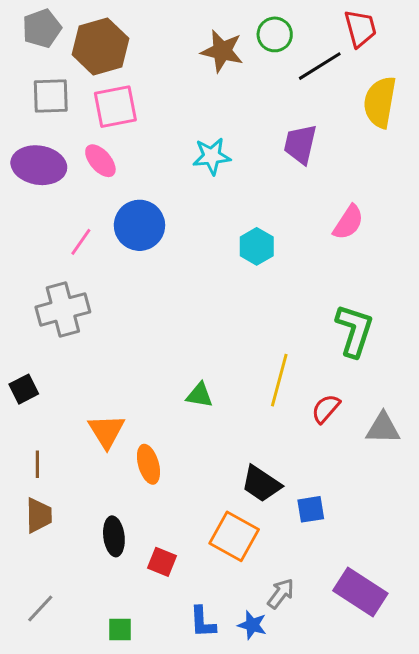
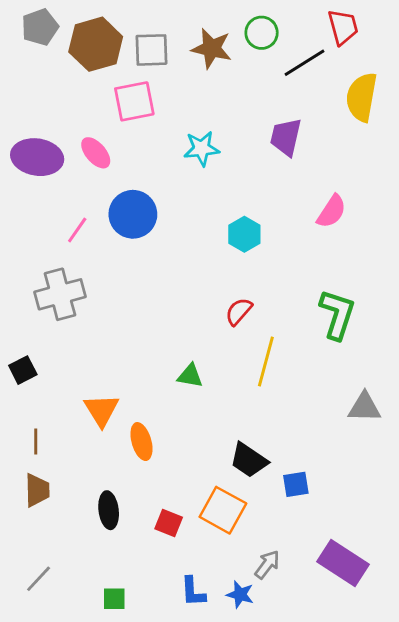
gray square: (51, 96) -> (151, 50), moved
pink square: (115, 107) -> (134, 101), moved
red semicircle: (326, 409) -> (239, 311), moved
red square: (162, 562) -> (169, 523), moved

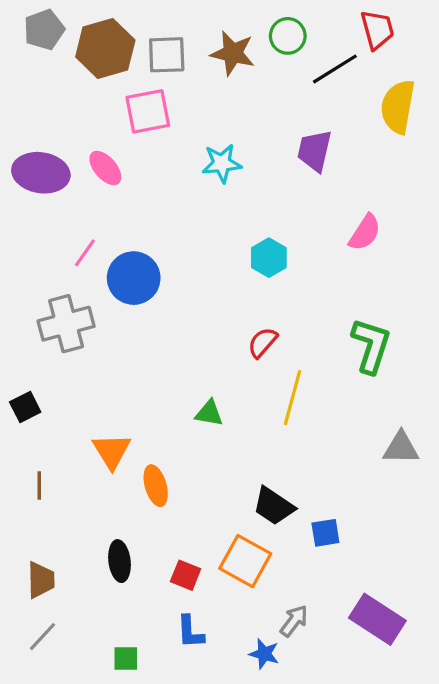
blue circle: (133, 214) -> (134, 278), moved
brown trapezoid: (37, 490) -> (41, 580), moved
blue L-shape: (193, 592) -> (190, 632), moved

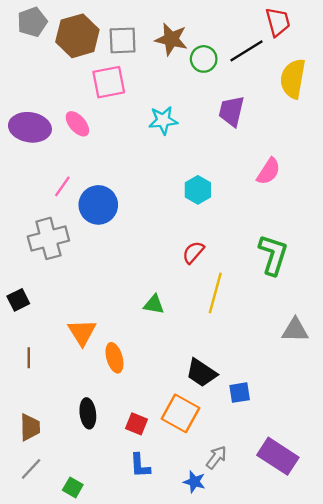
green circle: (288, 36) -> (204, 59), moved
green square: (126, 659) -> (73, 487), moved, turned 30

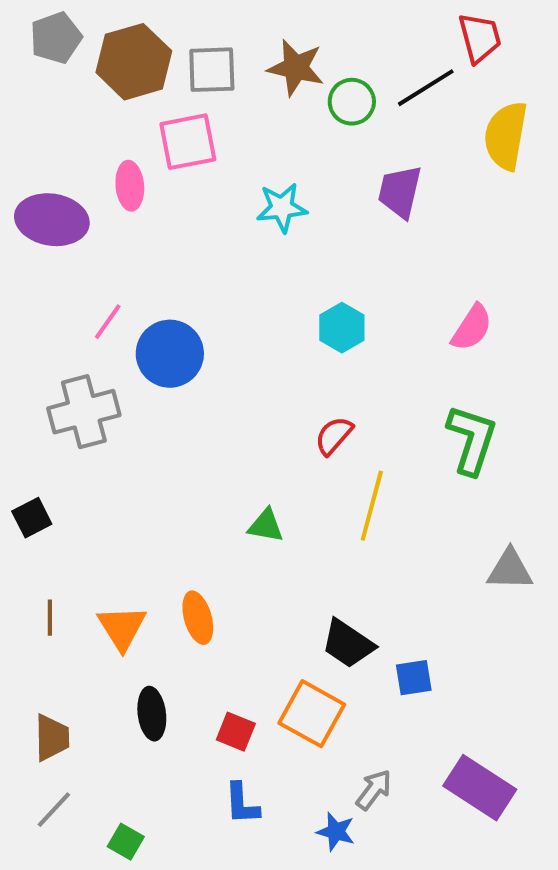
pink ellipse: (77, 124) -> (130, 186), moved, turned 36
pink semicircle: (269, 171) -> (472, 328), moved
orange triangle: (82, 332) -> (122, 628), moved

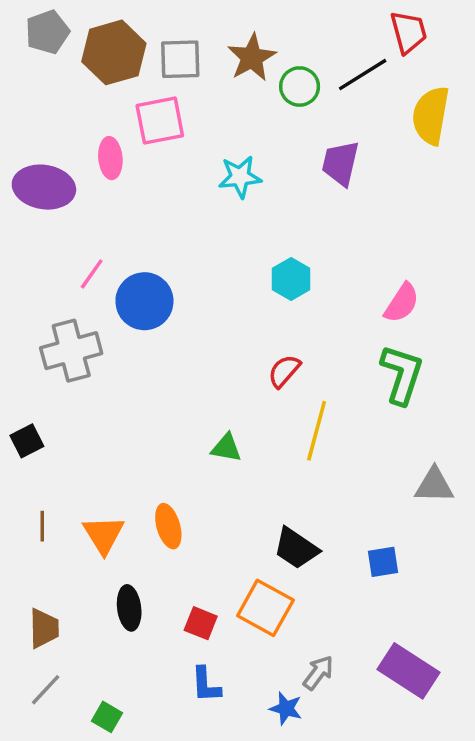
brown star: (296, 68) -> (252, 58), turned 30
pink semicircle: (472, 328) -> (402, 303), moved
blue square: (414, 678) -> (383, 562), moved

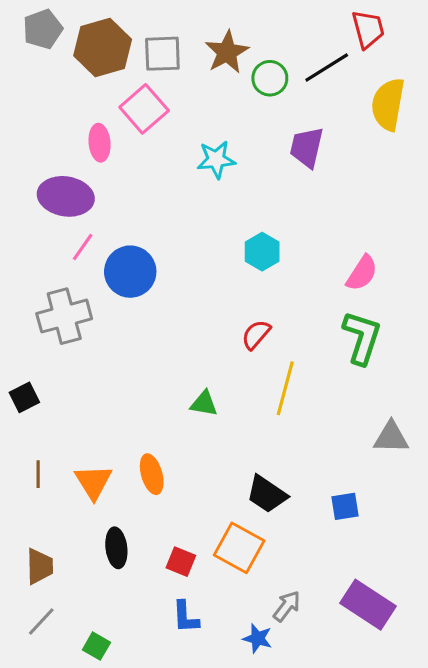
pink square: (160, 121) -> (144, 109), turned -30
purple ellipse: (44, 187) -> (66, 196), moved

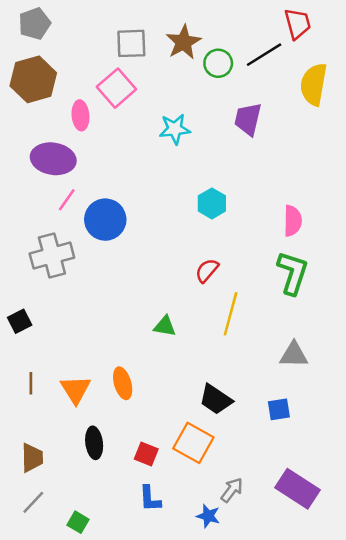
brown hexagon: (103, 48) -> (33, 79), moved
pink semicircle: (362, 273) -> (293, 221), turned -32
gray triangle: (391, 437) -> (294, 355), moved

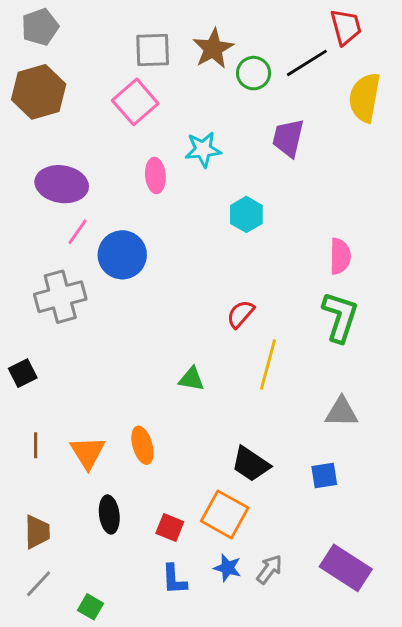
pink ellipse: (80, 115) -> (155, 175), moved
cyan hexagon: (212, 203) -> (246, 214), moved
blue star: (208, 516) -> (228, 568), moved

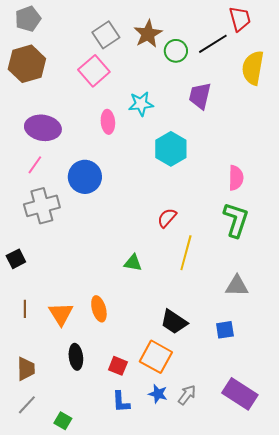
gray square: (153, 50) -> (106, 35), turned -32
cyan hexagon: (246, 214) -> (171, 149), size x1.4
pink line: (78, 232) -> (35, 165), moved

